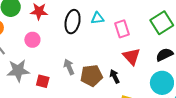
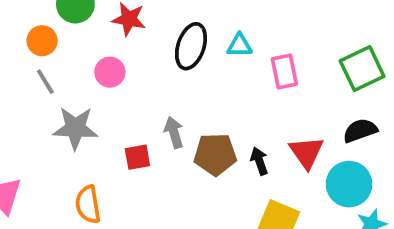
red triangle: (132, 56) -> (306, 152), moved
red square: (43, 81) -> (137, 157), moved, turned -32

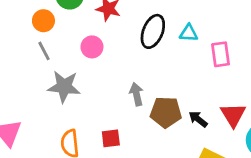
red square: (137, 157) -> (111, 138), moved
black arrow: (259, 161) -> (198, 119), turned -36

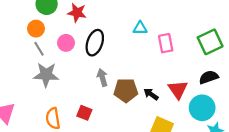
orange circle: (43, 21) -> (36, 29), moved
black ellipse: (153, 31) -> (95, 43), moved
gray line: (44, 51) -> (39, 49), moved
red square: (111, 138) -> (84, 113), turned 32

